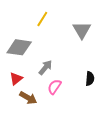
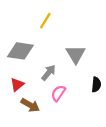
gray triangle: (82, 30) -> (76, 54), moved

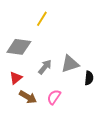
gray triangle: (76, 54) -> (70, 64), moved, turned 42
pink semicircle: (58, 93) -> (54, 97), moved

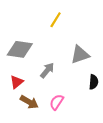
yellow line: (42, 19) -> (56, 20), moved
gray triangle: (70, 64) -> (80, 55), moved

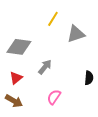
gray triangle: (80, 55) -> (76, 34), moved
brown arrow: (29, 102) -> (14, 101), moved

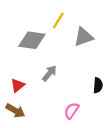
gray diamond: (19, 47) -> (32, 40), moved
pink semicircle: (54, 97) -> (71, 111), moved

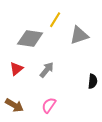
red triangle: (18, 85) -> (16, 69), moved
pink semicircle: (71, 111) -> (49, 105), moved

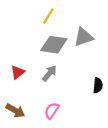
yellow line: (55, 20) -> (48, 16), moved
gray diamond: (30, 38) -> (54, 45), moved

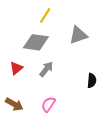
gray diamond: (54, 45) -> (36, 42), moved

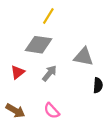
gray triangle: (78, 35) -> (84, 57), moved, turned 30
pink semicircle: (48, 104) -> (52, 111), turned -77

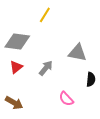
gray diamond: (38, 45) -> (17, 42), moved
pink semicircle: (52, 111) -> (66, 99), moved

